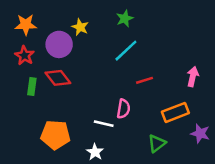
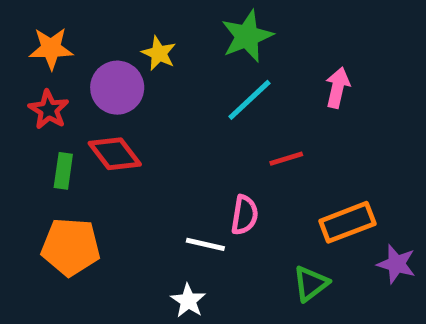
green star: (125, 18) -> (247, 36), size x1.5
pink arrow: (193, 77) -> (338, 88), moved
orange pentagon: (55, 135) -> (71, 247), moved

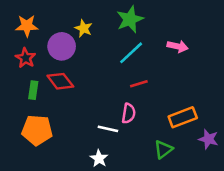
pink arrow: (338, 88) -> (178, 46), turned 90
red line: (286, 159) -> (139, 84), moved

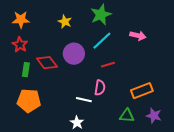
purple circle: (62, 46) -> (74, 54), moved
purple star: (208, 139) -> (154, 116), moved
green triangle: (163, 149) -> (127, 116), turned 42

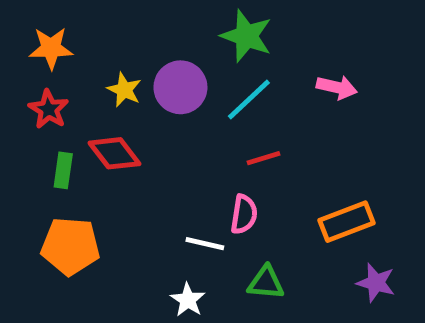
green star: (101, 15) -> (246, 36), turned -30
yellow star: (65, 22) -> (124, 90), moved
purple circle: (74, 54) -> (180, 87), moved
green triangle: (127, 116) -> (266, 283), moved

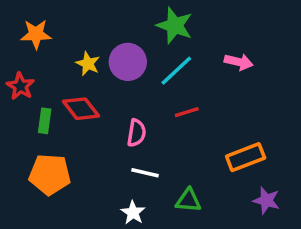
red star: (49, 109) -> (20, 86), moved
pink semicircle: (244, 214) -> (136, 133), moved

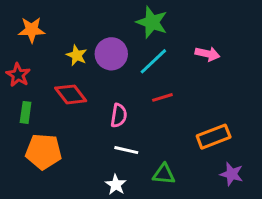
green rectangle: (45, 121) -> (26, 112), moved

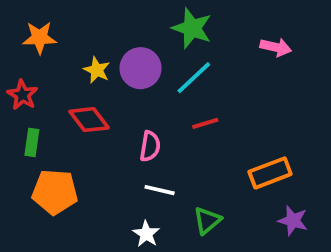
pink arrow: (208, 54) -> (276, 47), moved
green triangle: (164, 174) -> (207, 221), turned -45

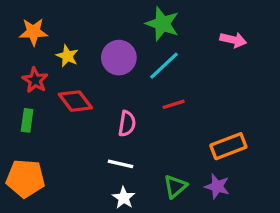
yellow star: (97, 70) -> (67, 56), moved
red star: (22, 95) -> (35, 80), moved
white line: (160, 190) -> (120, 164), moved
orange pentagon: (55, 192) -> (25, 178), moved
purple star: (293, 221) -> (217, 186), moved

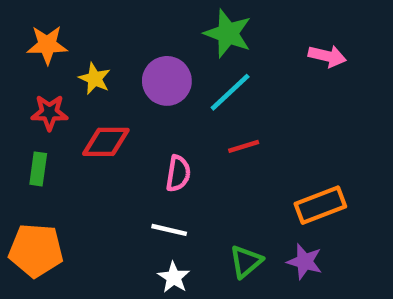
red star: (35, 80) -> (49, 113), turned -30
red diamond: (75, 101) -> (106, 142), turned -52

